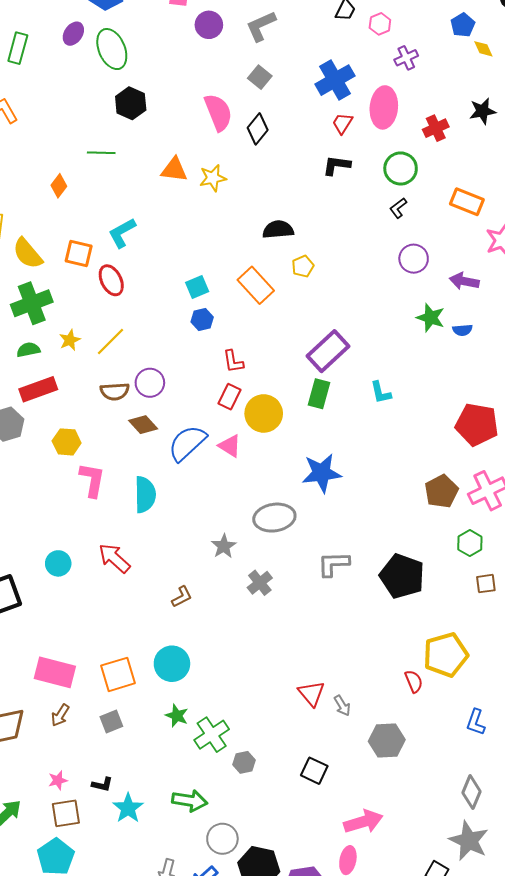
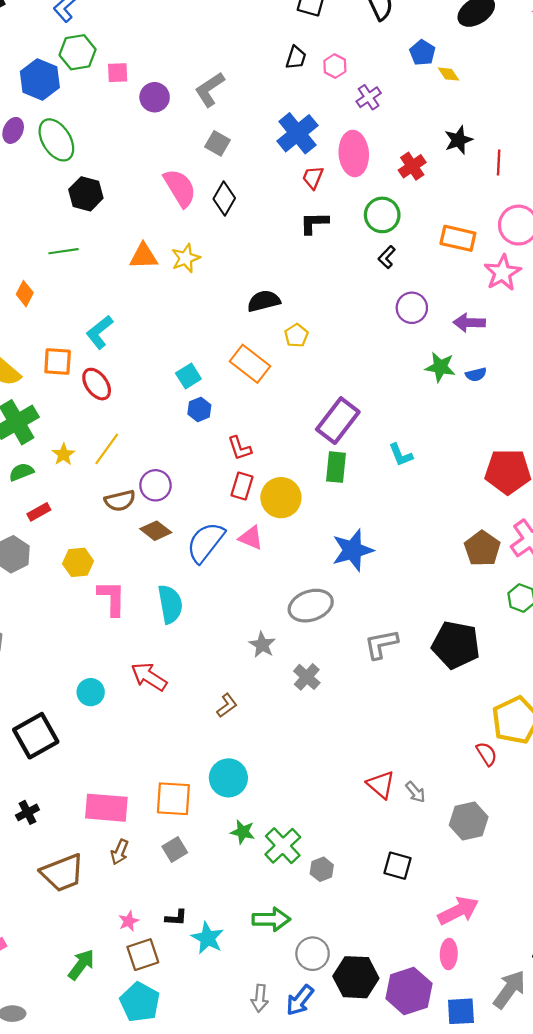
red rectangle: (38, 389) -> (39, 512), size x0.6
orange square: (118, 674) -> (173, 799), turned 30

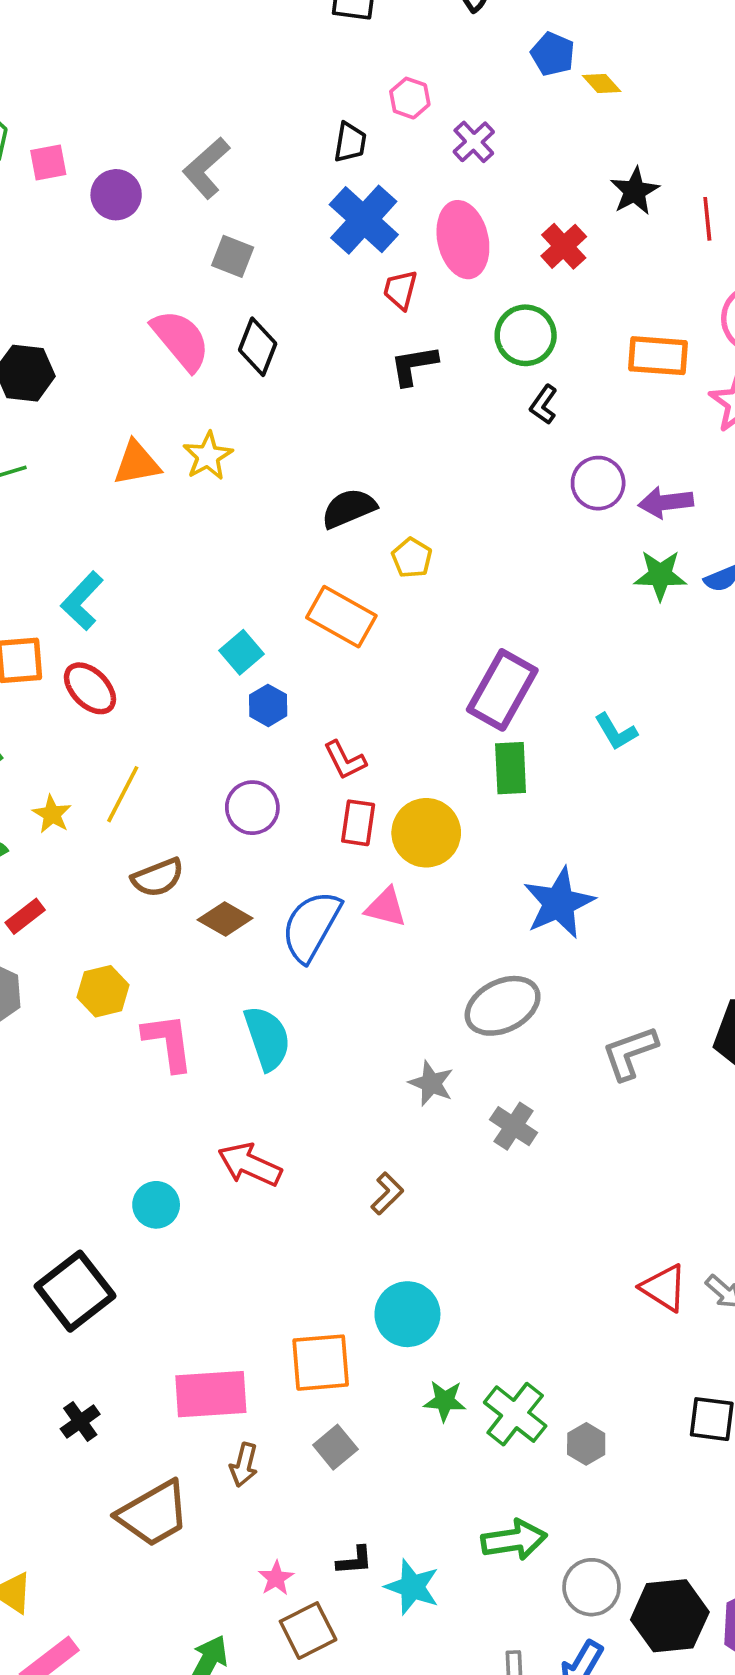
black trapezoid: (296, 58) -> (350, 142), moved
purple arrow: (469, 323) -> (666, 502), moved
purple circle: (155, 485) -> (252, 808), moved

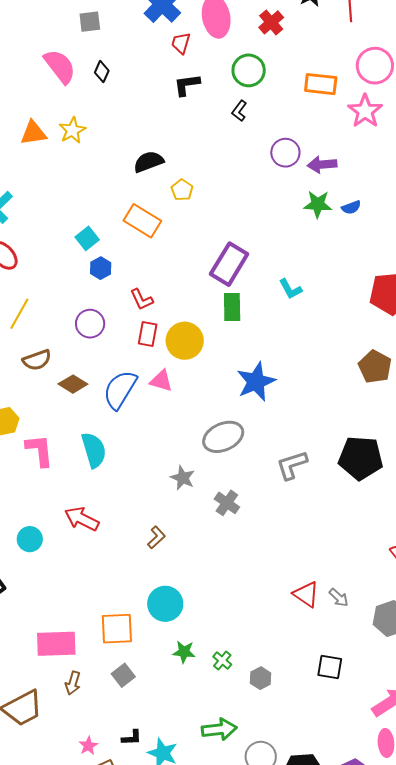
gray square: (233, 256) -> (90, 22), turned -30
black diamond: (258, 347) -> (102, 72), size x0.7
black L-shape: (544, 405) -> (239, 111), moved
green cross: (515, 1414) -> (222, 661), size x0.6

